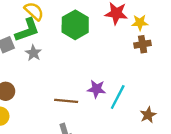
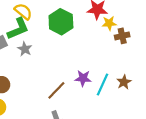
yellow star: (140, 23) -> (109, 23), moved
brown line: (66, 101) -> (56, 90), turned -48
brown star: (148, 115) -> (124, 82), moved

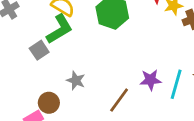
gray star: (25, 49) -> (76, 81), moved

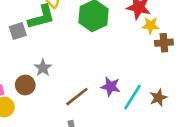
brown circle: (49, 103) -> (25, 85), moved

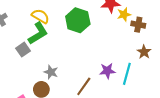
brown cross: (164, 43) -> (138, 25), turned 32
brown star: (158, 98) -> (144, 52), moved

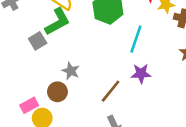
cyan line: (127, 74) -> (136, 39), moved

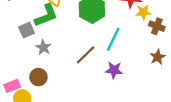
gray star: (71, 71) -> (43, 47), moved
brown line: (111, 91) -> (86, 55), moved

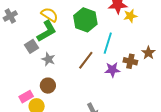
brown cross: (157, 26) -> (130, 61), moved

